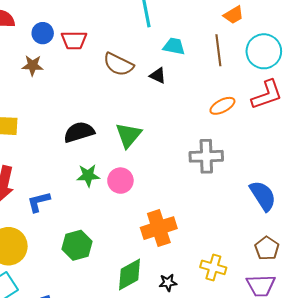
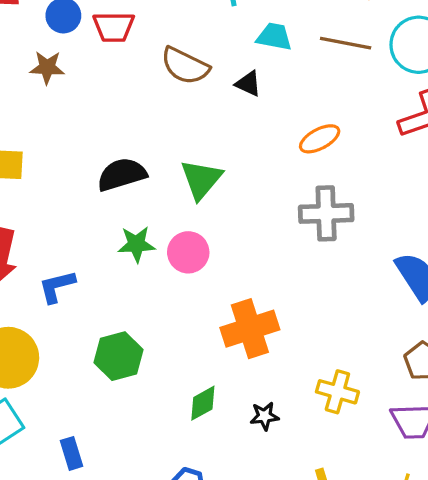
brown line: (218, 50) -> (346, 43), turned -72
orange ellipse: (222, 106) -> (320, 139), moved
green diamond: (130, 274) -> (203, 403), size x0.7

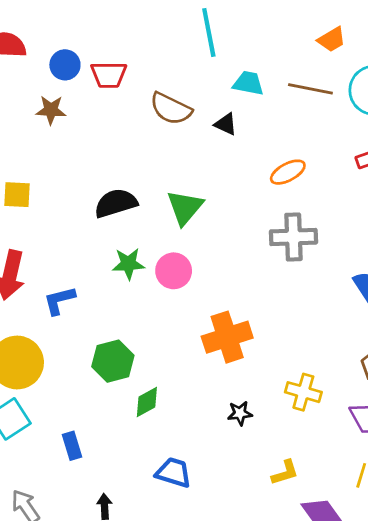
green diamond: (203, 403) -> (147, 402), moved

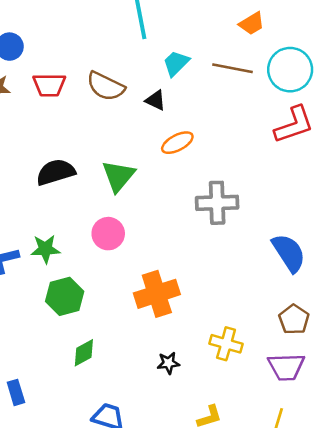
red trapezoid: (109, 75) -> (49, 85), moved
cyan trapezoid: (248, 83) -> (176, 63), turned -56
orange ellipse: (288, 172) -> (177, 143), moved
green star: (128, 264) -> (45, 249), moved
green hexagon: (113, 361) -> (65, 296), moved

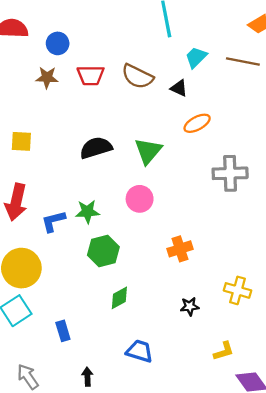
orange cross: (157, 294) -> (180, 249), size x0.7

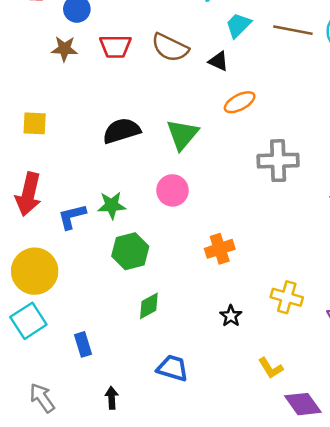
black star: (190, 306) -> (231, 316), turned -30
yellow L-shape: (224, 351) -> (271, 368), turned 75

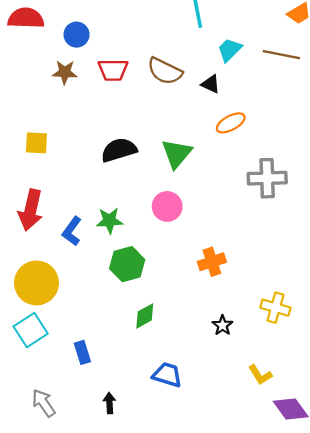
blue L-shape: (72, 216) -> (72, 231), turned -40

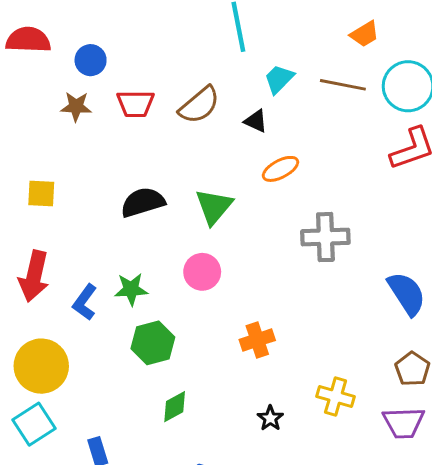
brown semicircle: (165, 71) -> (199, 105), turned -66

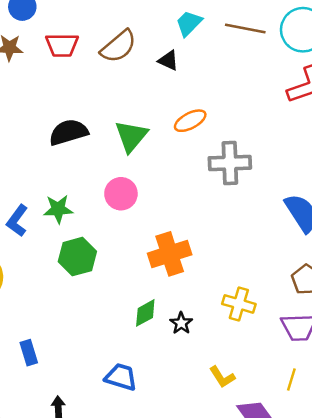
orange ellipse: (280, 169) -> (190, 121), moved
orange cross: (257, 340) -> (170, 254), size x1.4
green diamond: (175, 407) -> (145, 313), moved

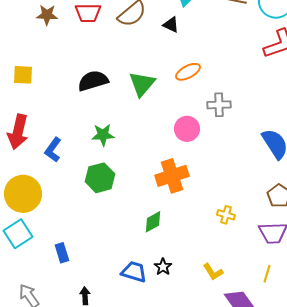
gray cross: (230, 163) -> (219, 105), size x0.7
pink circle: (121, 194) -> (187, 129), moved
green star: (58, 209) -> (103, 135), moved
yellow cross: (239, 304) -> (226, 215), size x0.7
black star: (181, 323) -> (163, 267), moved

